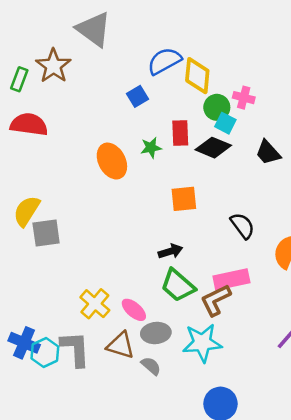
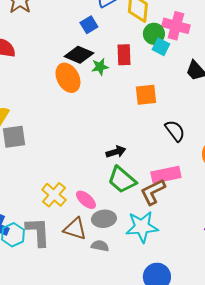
pink cross: (244, 98) -> (176, 26), size x1.5
black diamond: (213, 148) -> (79, 55), moved
orange square: (184, 199) -> (146, 95), moved
gray semicircle: (151, 366) -> (100, 246), turned -30

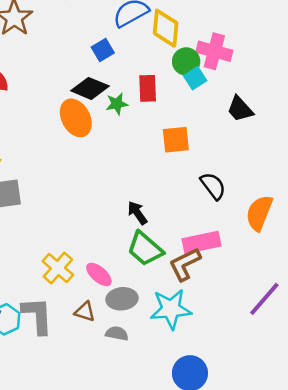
cyan square: (161, 47) -> (195, 78), turned 30
black arrow: (116, 152) -> (137, 213), turned -108
brown triangle: (75, 229) -> (85, 312), size x0.7

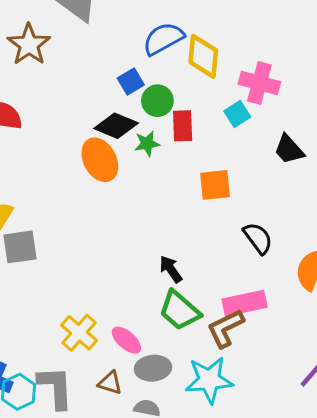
green circle: (186, 61) -> (157, 101), moved

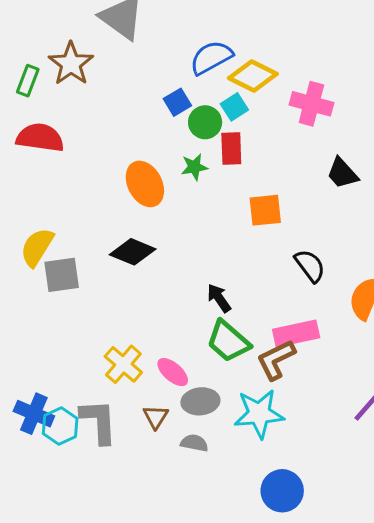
yellow diamond: (203, 56) -> (253, 76), turned -69
cyan square: (237, 114) -> (234, 107), moved
black diamond: (116, 126) -> (133, 252), moved
brown triangle: (110, 383) -> (156, 417), turned 45

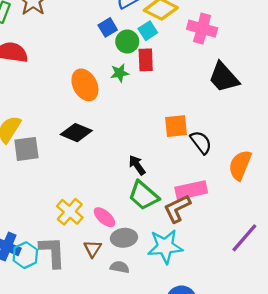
black trapezoid: (342, 173) -> (224, 77), size x1.4
orange square: (265, 210) -> (176, 126), moved

